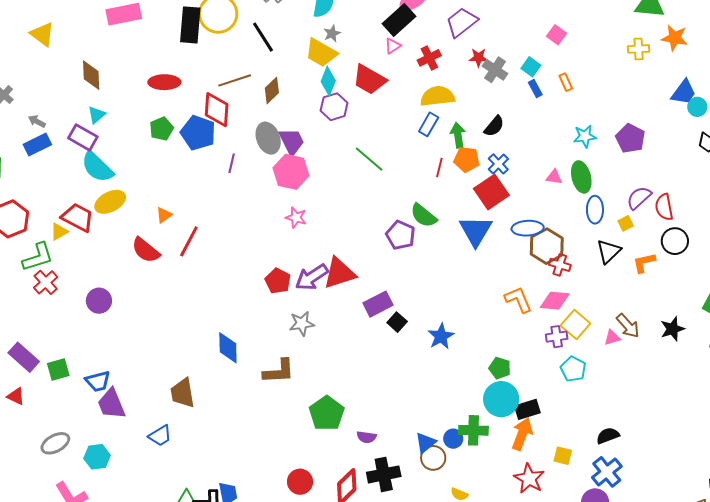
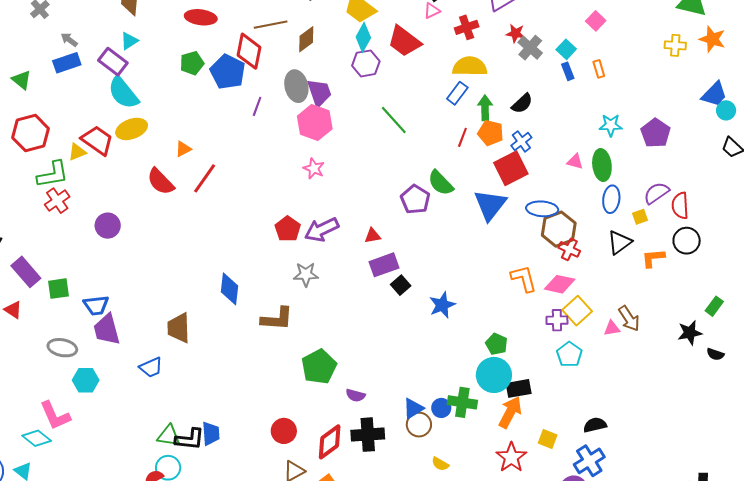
red triangle: (339, 273) -> (373, 236), moved, size x0.5
black star: (673, 329) -> (690, 333), moved
gray ellipse: (55, 443) -> (62, 348), moved, turned 32

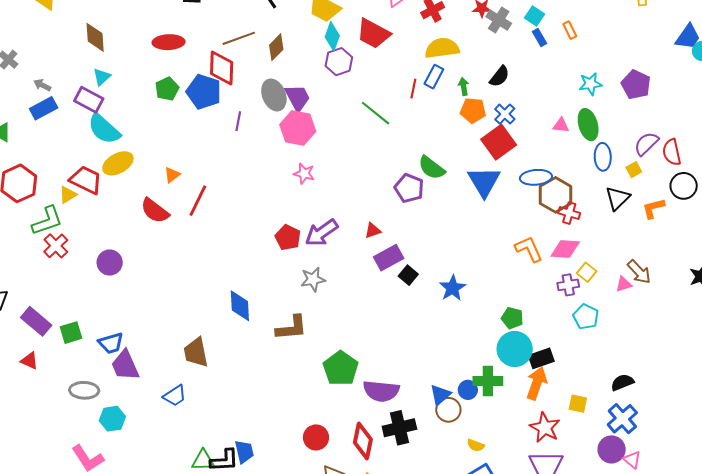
green arrow: (485, 108) -> (464, 87), size x0.7
red line: (462, 137) -> (413, 89), moved
yellow square: (577, 311) -> (587, 272), size x0.7
purple semicircle: (355, 395) -> (381, 391), size x1.8
red diamond: (330, 442) -> (363, 441), turned -33

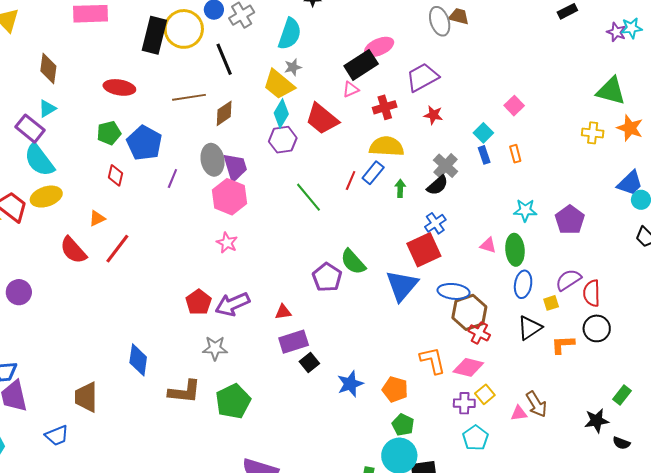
gray cross: (499, 20) -> (446, 166), moved
red diamond: (222, 68) -> (116, 175), moved, size x0.6
orange pentagon: (473, 110) -> (395, 389), moved
green pentagon: (341, 368) -> (233, 401), moved

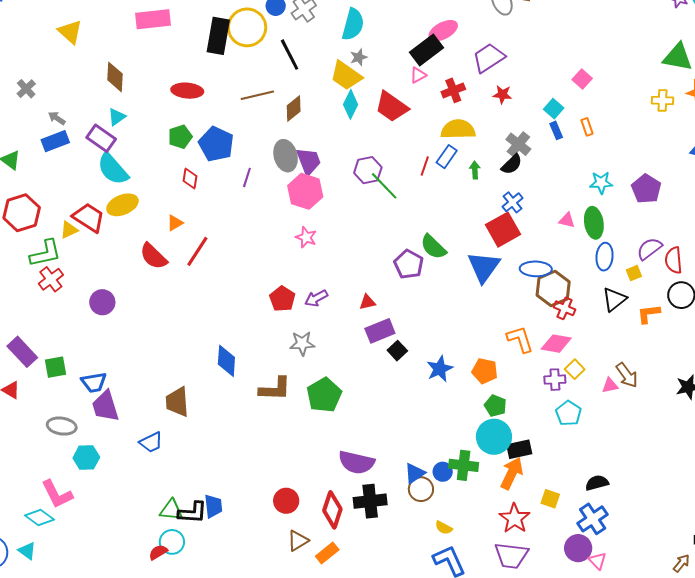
purple hexagon: (283, 140) -> (368, 170), moved
purple arrow: (233, 304) -> (316, 298), size x0.7

